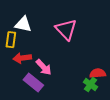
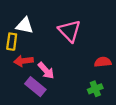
red semicircle: (98, 73) -> (103, 62), moved
green cross: (91, 85) -> (95, 89), turned 32

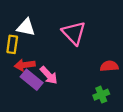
purple rectangle: (35, 87) -> (32, 80), moved

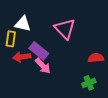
purple rectangle: (32, 80) -> (39, 51), moved

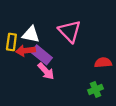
white triangle: (23, 24) -> (31, 34), moved
red arrow: (22, 57) -> (25, 51), moved

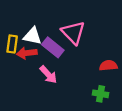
purple rectangle: (42, 55) -> (53, 47), moved
green cross: (96, 89) -> (100, 94), turned 32

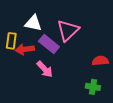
pink triangle: (73, 33) -> (68, 30), turned 30
white triangle: (32, 36) -> (33, 23), moved

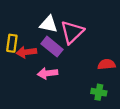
white triangle: (33, 23) -> (49, 24), moved
pink arrow: (45, 69) -> (48, 73), turned 126

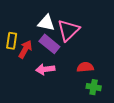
red arrow: (26, 52) -> (25, 49), turned 126
red semicircle: (107, 64) -> (85, 67), moved

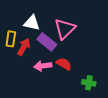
white triangle: (46, 23) -> (32, 23), moved
red semicircle: (85, 67) -> (64, 64), moved, turned 35

